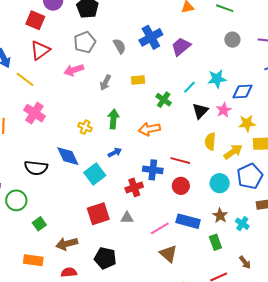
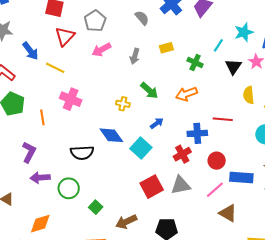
gray pentagon: (85, 42) -> (95, 21), moved
green arrow: (113, 119) -> (149, 91), turned 138
red circle: (181, 186) -> (217, 161), moved
gray triangle: (127, 218) -> (181, 185), size x1.5

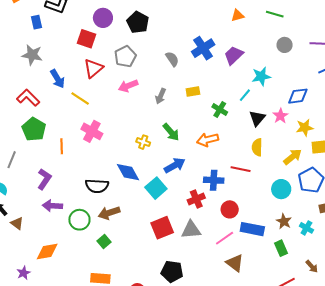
cyan star: (244, 32) -> (261, 76), moved
yellow semicircle: (249, 95) -> (257, 147), moved
blue arrow: (157, 123) -> (175, 165), size x1.5
brown arrow: (126, 222) -> (109, 213), moved

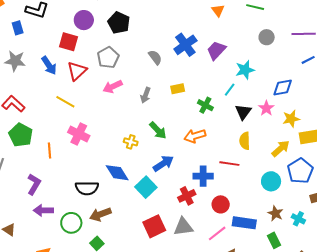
orange triangle: (237, 15) -> (218, 10), turned -48
blue arrow: (58, 79) -> (49, 65), moved

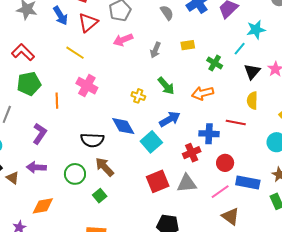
green pentagon: (21, 135) -> (29, 84), turned 30
purple arrow: (43, 210) -> (36, 167), moved
brown arrow: (100, 214) -> (105, 167), turned 65

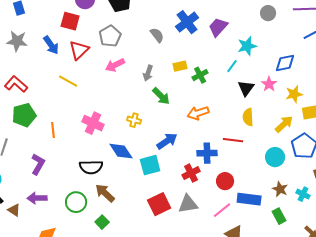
green cross: (215, 63) -> (200, 75), moved, turned 35
pink cross: (87, 86) -> (93, 123), moved
green arrow: (166, 86) -> (161, 96), moved
cyan square: (151, 142) -> (150, 165), turned 30

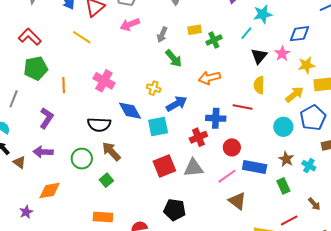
yellow cross: (134, 120) -> (154, 88), moved

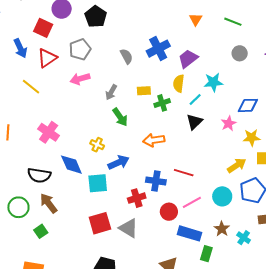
black triangle: (259, 56) -> (194, 122), moved
yellow semicircle: (259, 85) -> (179, 83), moved
gray triangle: (193, 168) -> (129, 228), turned 30
pink line: (227, 176) -> (192, 202), moved
green rectangle: (283, 186) -> (206, 254), moved, turned 35

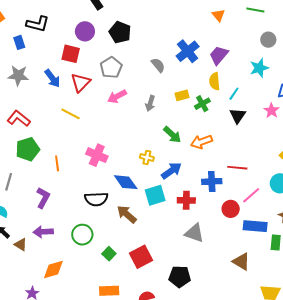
cyan star: (213, 82) -> (259, 68), moved
green arrow: (120, 117) -> (172, 135), moved
red cross: (137, 198) -> (186, 200), moved, turned 30
brown arrow: (49, 203) -> (127, 214), moved
red square: (100, 223) -> (141, 257), moved

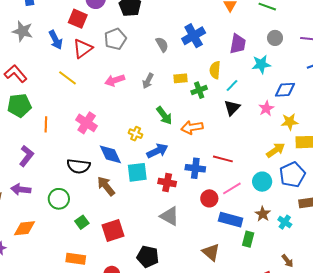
purple trapezoid: (219, 55) -> (238, 44), moved, turned 140
pink arrow: (117, 96) -> (115, 80), moved

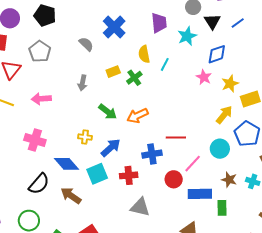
pink arrow: (115, 80) -> (41, 99), moved, turned 30
black triangle: (232, 108) -> (212, 21), moved
black semicircle: (79, 166) -> (39, 184), turned -40

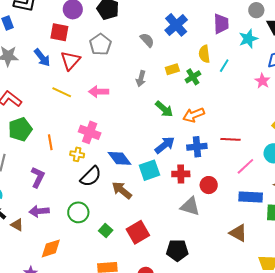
yellow cross: (85, 137) -> (77, 154), moved
blue cross: (152, 154) -> (197, 147), moved
red circle: (174, 179) -> (209, 185), moved

